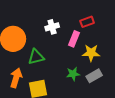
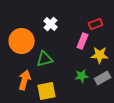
white cross: (52, 27) -> (51, 24), moved, turned -32

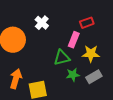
green triangle: (45, 59) -> (62, 58), moved

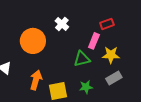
green star: (73, 75) -> (86, 87), moved

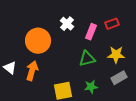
pink rectangle: (94, 41) -> (91, 32), moved
orange arrow: (36, 80) -> (32, 71), moved

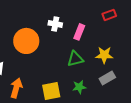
white cross: (67, 24) -> (55, 24), turned -32
red rectangle: (112, 24) -> (109, 15), moved
orange arrow: (32, 71) -> (16, 88), moved

